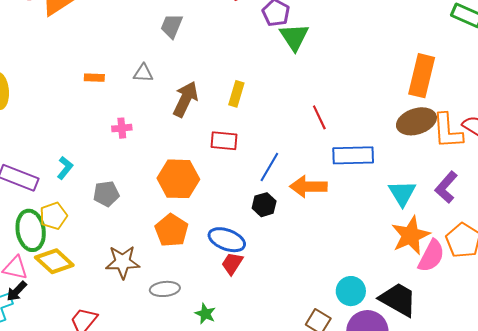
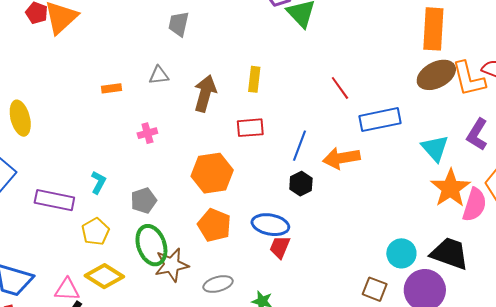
green ellipse: (31, 230) -> (151, 245), moved

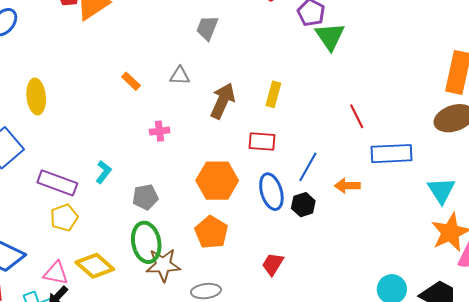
orange rectangle: (112, 88) -> (131, 81), turned 42
orange arrow: (341, 158) -> (347, 186), size x0.7
blue ellipse: (270, 225) -> (271, 192), moved, turned 54
yellow pentagon: (95, 232) -> (64, 218), moved

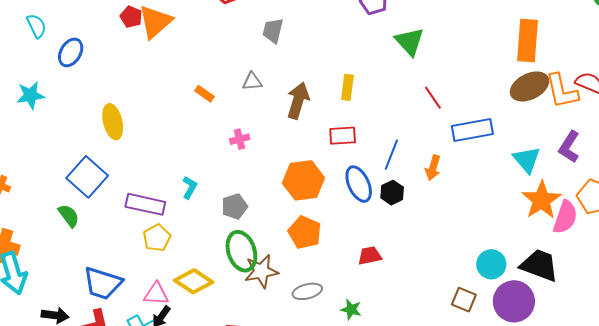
green triangle: (330, 36) -> (409, 42), moved
orange arrow: (347, 186) -> (433, 168), turned -65
red trapezoid: (273, 264) -> (370, 256), turned 55

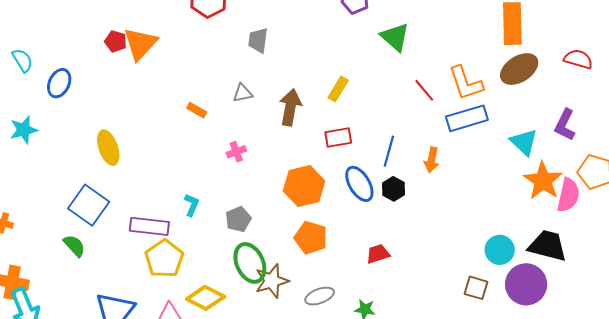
yellow rectangle: (347, 87) -> (338, 89), turned 30
orange L-shape: (562, 91) -> (466, 83), moved
yellow pentagon: (157, 238) -> (164, 259), size x1.4

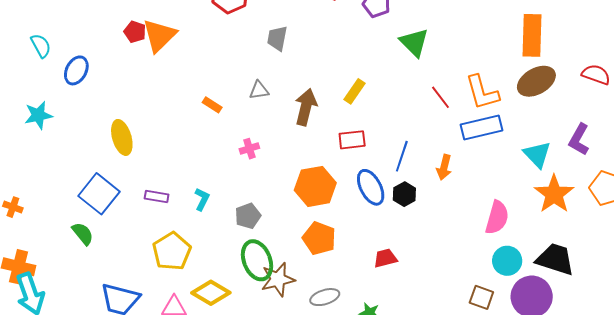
pink semicircle: (568, 195) -> (497, 218), moved
purple rectangle: (149, 226) -> (157, 196), moved, size x0.6

